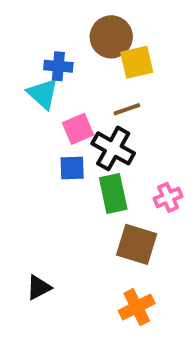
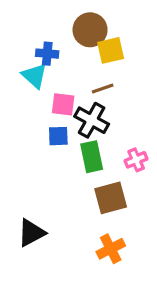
pink square: (78, 129) -> (63, 104), turned 30
brown square: (137, 244) -> (111, 198), turned -32
black triangle: (39, 287) -> (31, 233), size x1.4

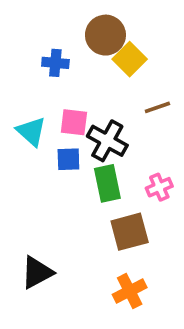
yellow square: (111, 50) -> (130, 59), turned -32
cyan triangle: (35, 76) -> (31, 132), moved
brown line: (103, 88) -> (157, 107), moved

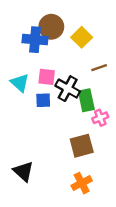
brown circle: (105, 35) -> (51, 27), moved
blue cross: (55, 63) -> (35, 40), size x1.5
green rectangle: (107, 183) -> (86, 100), moved
black triangle: (37, 272) -> (23, 171), turned -50

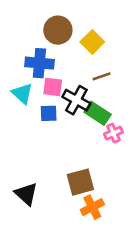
blue cross: (35, 40) -> (39, 63), moved
brown line: (99, 68) -> (102, 76), moved
green rectangle: (86, 100) -> (98, 113), turned -45
brown square: (82, 146) -> (80, 182), moved

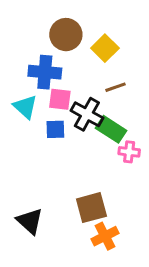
pink cross: (113, 133) -> (129, 152), turned 30

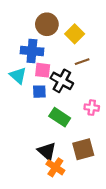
green rectangle: (111, 129) -> (60, 117), moved
brown square: (91, 208) -> (83, 149), moved
black triangle: (30, 221) -> (47, 151), moved
orange cross: (105, 236) -> (55, 167), moved, turned -30

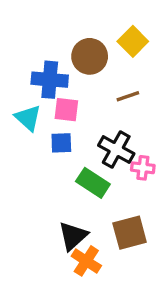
brown circle: (47, 24) -> (90, 56), moved
yellow square: (75, 34) -> (133, 41), moved
black cross: (62, 81) -> (116, 150), moved
black triangle: (47, 151) -> (73, 236), turned 36

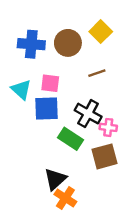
blue cross: (50, 80) -> (31, 44), moved
blue square: (61, 143) -> (46, 108), size x1.5
brown square: (130, 233) -> (104, 156), moved

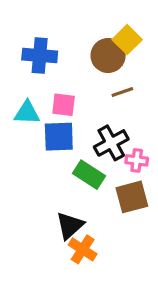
brown circle: (68, 43) -> (108, 55), moved
cyan triangle: (21, 90) -> (27, 113), turned -40
black cross: (88, 114) -> (111, 143), turned 32

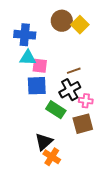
brown circle: (108, 55) -> (62, 21), moved
brown line: (122, 92) -> (74, 71), moved
cyan triangle: (27, 113) -> (28, 58), moved

